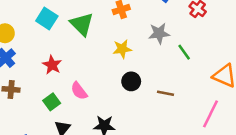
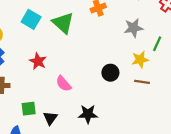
yellow star: (122, 49) -> (140, 60), moved
green line: (184, 52) -> (157, 44), turned 64
green square: (52, 102) -> (29, 109), moved, turned 32

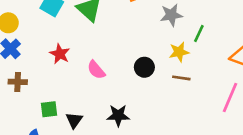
pink semicircle: (64, 84) -> (96, 70), moved

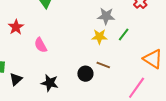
yellow star: (179, 52) -> (99, 37), moved
black circle: (144, 67) -> (85, 74), moved

